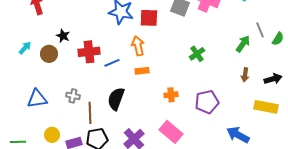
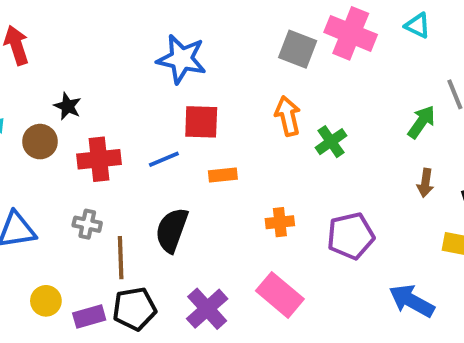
red square: (149, 18) -> (201, 122), moved
orange arrow: (138, 46) -> (288, 116), moved
red cross: (89, 52) -> (99, 159), moved

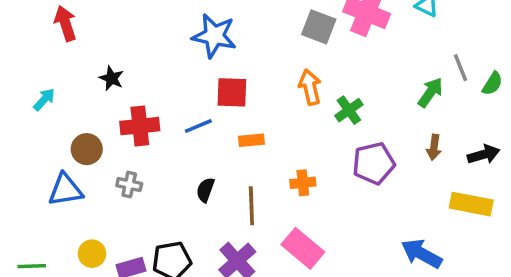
brown circle: (40, 142) -> (87, 149), moved
black semicircle: (172, 230) -> (205, 190), size x0.6
purple pentagon: (351, 236) -> (374, 163), moved
brown line: (121, 258) -> (251, 206), moved

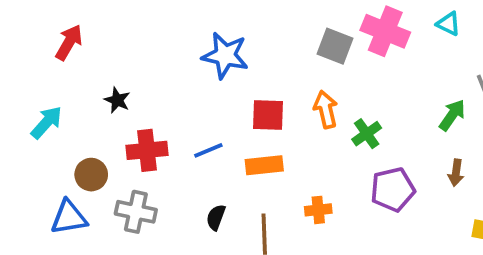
red arrow: (65, 23) -> (69, 42), turned 48
red square: (232, 92) -> (268, 115), moved
cyan arrow: (44, 100) -> (47, 122), size x1.4
orange rectangle: (251, 140) -> (264, 165), size x1.4
gray cross: (129, 185) -> (136, 212), size x1.5

